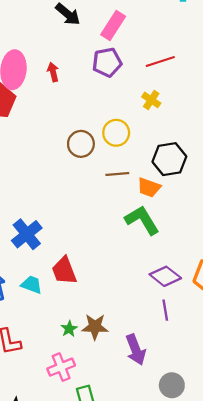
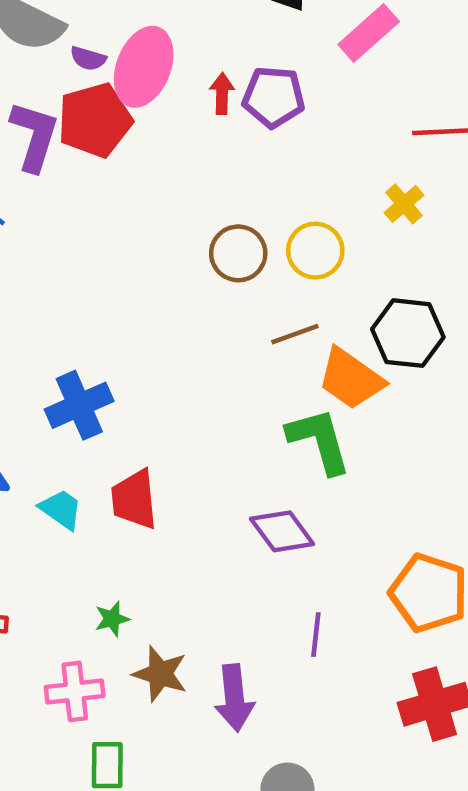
purple pentagon: (107, 62) -> (274, 97), moved
brown line: (117, 174) -> (295, 334), turned -30
orange trapezoid: (149, 187) -> (351, 379), size x1.4
purple diamond: (165, 276) -> (282, 531), moved
brown star: (95, 327) -> (160, 674), moved

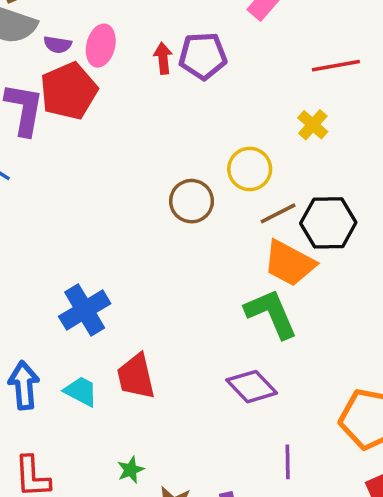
pink ellipse: (144, 67) -> (101, 46), size x0.7
brown circle: (238, 253) -> (192, 201), moved
brown line: (295, 334) -> (278, 213), moved

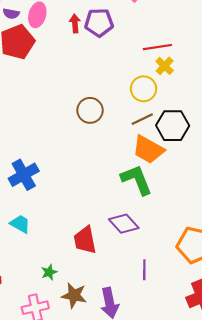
red line: (336, 66) -> (157, 47), moved
yellow circle: (250, 169) -> (144, 89), moved
red trapezoid: (136, 376) -> (85, 240), moved

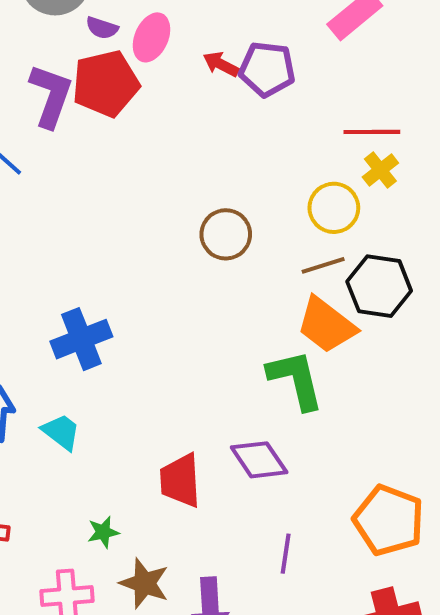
red arrow: (75, 23) -> (221, 64), turned -66

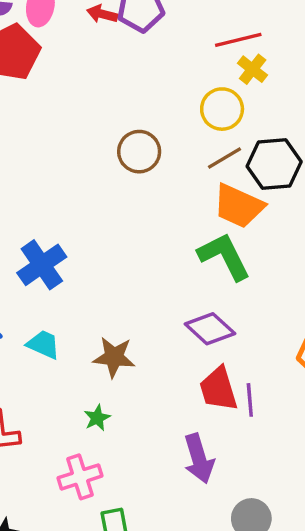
red trapezoid: (180, 481) -> (218, 389), moved
brown star: (144, 583) -> (114, 357), moved

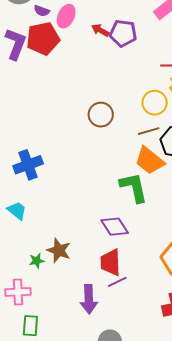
brown star: (114, 357) -> (59, 250), moved
purple line: (250, 400) -> (117, 282), moved, turned 54

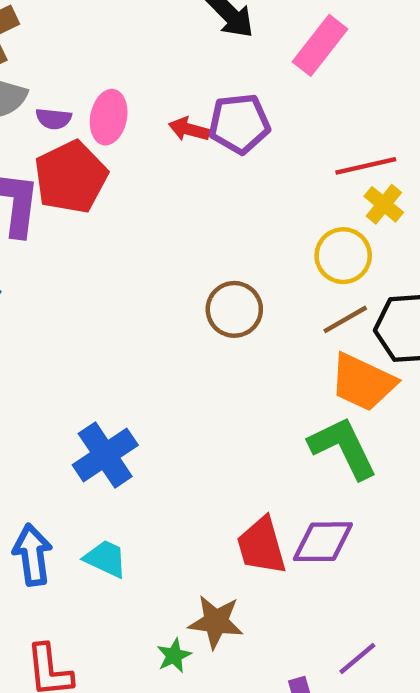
purple diamond: (115, 227) -> (323, 542), turned -44
red trapezoid: (110, 262) -> (261, 546), moved

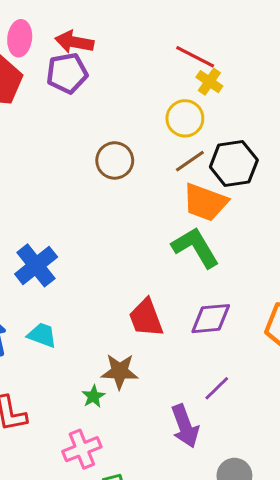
purple pentagon: (239, 124) -> (67, 73), moved
red arrow: (189, 129) -> (74, 42), size x1.4
red line: (366, 166) -> (195, 57), turned 45
purple diamond: (323, 542) -> (211, 319), moved

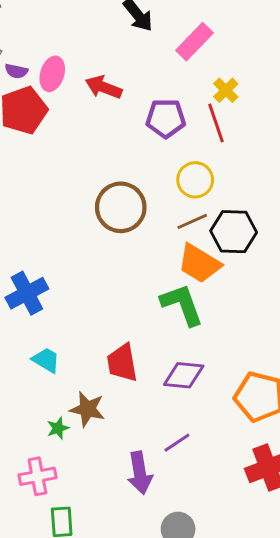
red line: (195, 57) -> (216, 123), turned 33
purple pentagon: (67, 73) -> (166, 118), moved
yellow cross: (209, 82) -> (226, 90), moved
brown circle: (115, 160) -> (121, 207), size x1.4
cyan trapezoid: (42, 335) -> (46, 360), moved

